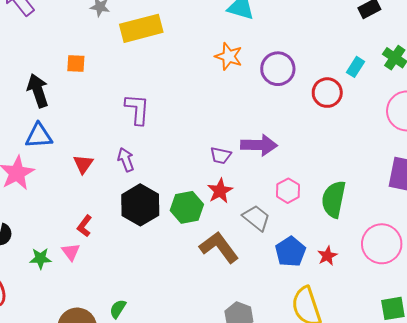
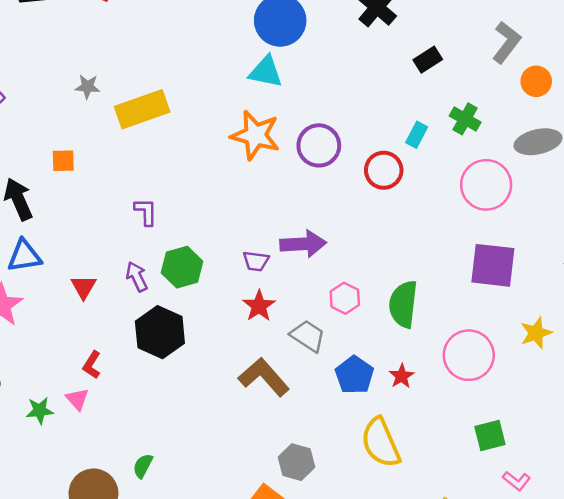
orange star: (229, 56) -> (255, 135), size x1.4
purple L-shape: (137, 109) -> (146, 212), size x0.7
green hexagon: (187, 207) -> (182, 267), moved

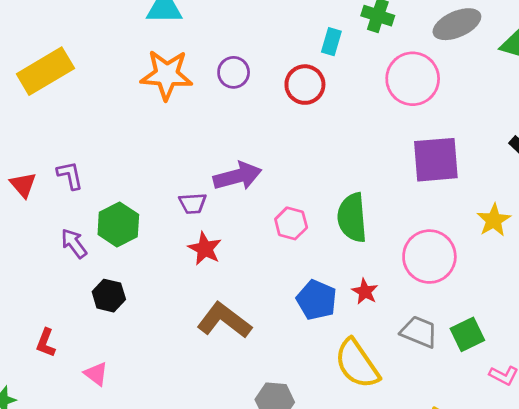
purple circle: (319, 145) -> (234, 72), size x0.7
red triangle: (84, 287) -> (23, 185), moved
black hexagon: (160, 332) -> (109, 296), size x0.6
gray trapezoid: (308, 336) -> (419, 332), moved
pink triangle: (77, 399) -> (96, 374), moved

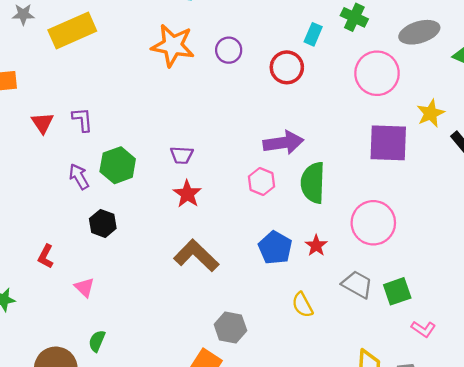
purple arrow: (237, 176) -> (283, 143), moved
yellow star: (494, 220) -> (431, 113), moved
yellow semicircle: (357, 364) -> (302, 305), size x0.6

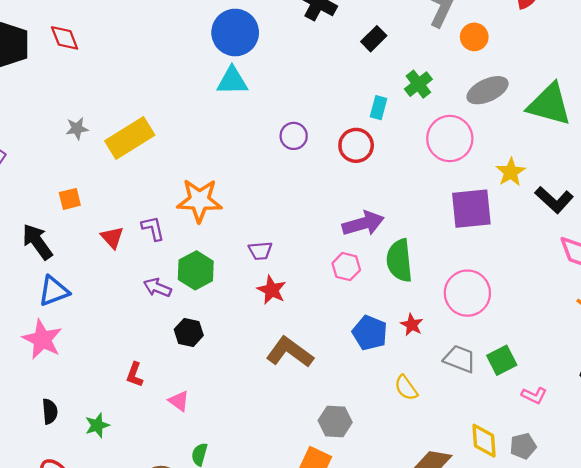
green cross: (354, 17) -> (418, 84), turned 35
orange star: (173, 45) -> (199, 200), moved
purple arrow: (79, 177) -> (157, 288), turned -30

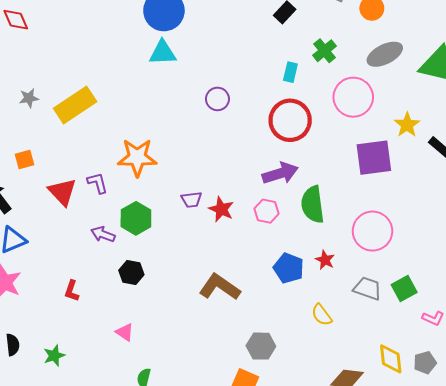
red circle: (356, 145) -> (290, 120), moved, size x1.4
red triangle: (112, 237) -> (62, 192), size x1.4
red star: (272, 290) -> (221, 209), moved
red L-shape: (135, 375) -> (72, 291), moved

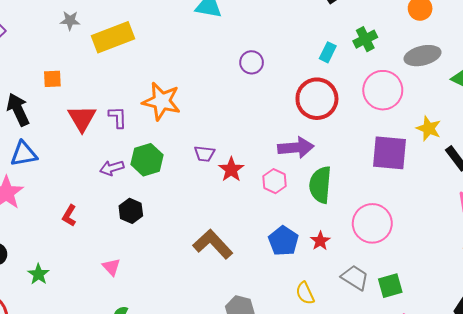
yellow star: (407, 125) -> (429, 128), turned -30
purple arrow: (103, 234) -> (112, 168), turned -50
green star: (54, 356) -> (38, 274), turned -30

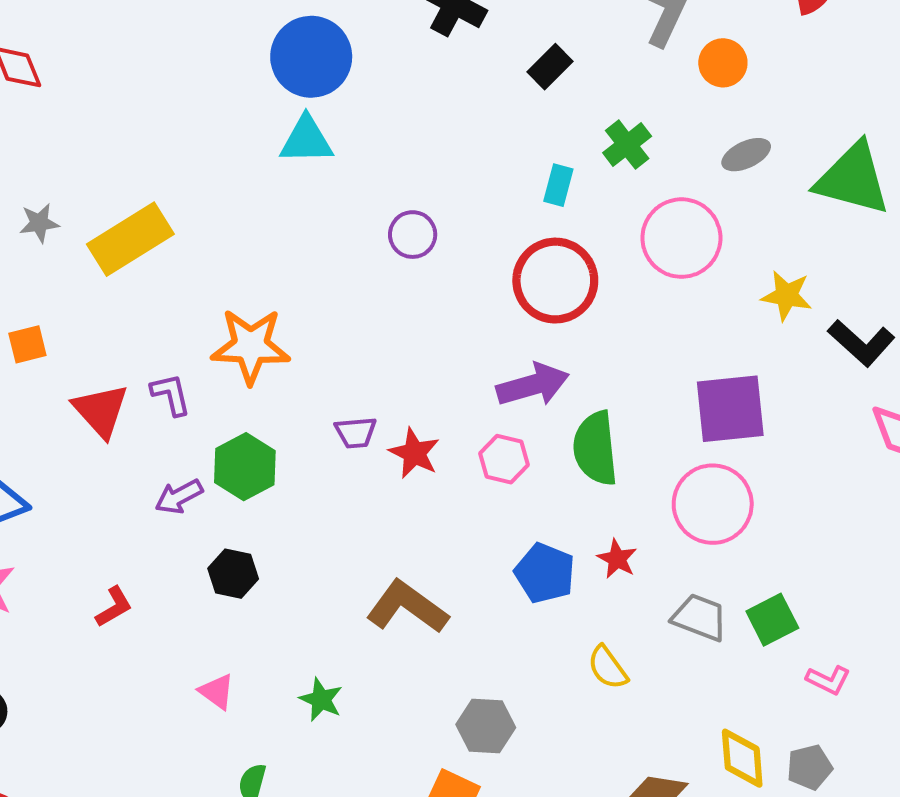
gray ellipse: (423, 56) -> (746, 155), size x0.7
purple square: (389, 153) -> (730, 409), moved
red L-shape: (69, 216) -> (114, 607), turned -140
green star: (38, 274) -> (321, 700), moved

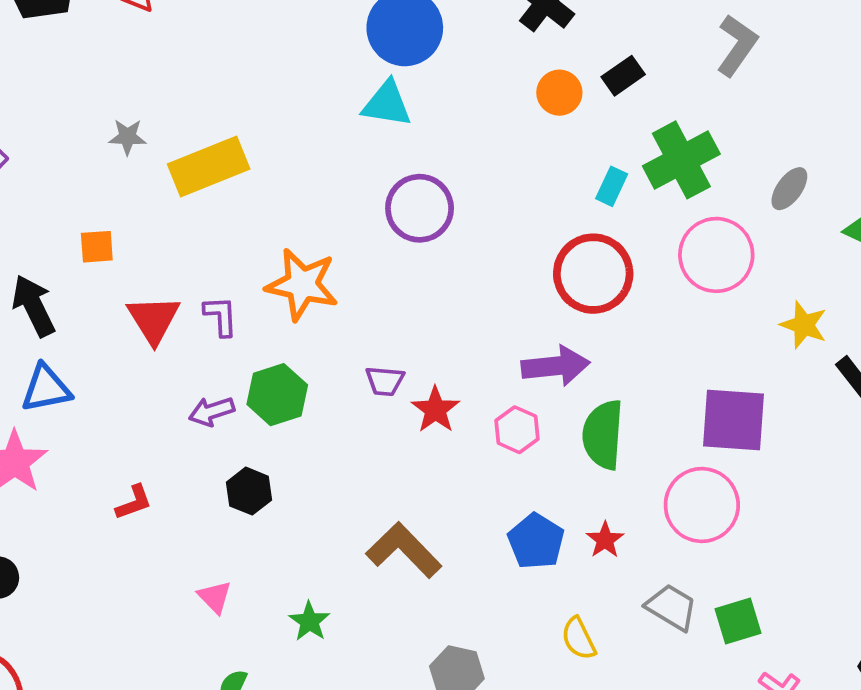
orange circle: (723, 63) -> (559, 93), moved
green cross: (627, 145) -> (681, 160), size x1.6
gray ellipse: (746, 155) -> (789, 189), turned -39
purple circle: (413, 235) -> (420, 208), moved, size x1.5

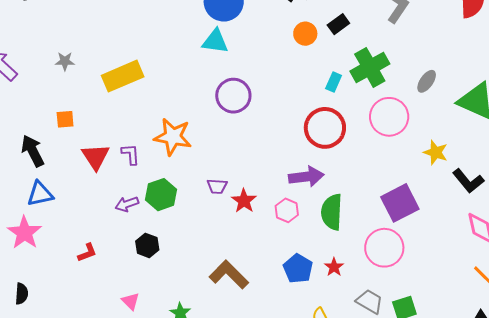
gray star: (127, 137) -> (65, 61), moved
purple square: (733, 420) -> (400, 203), turned -30

